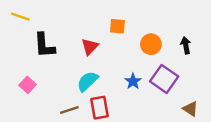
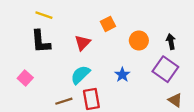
yellow line: (20, 17) -> (44, 15), moved
orange square: (117, 26) -> (108, 24), turned -32
purple square: (164, 79) -> (165, 69), moved

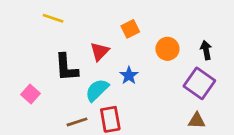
black L-shape: (41, 42) -> (66, 67), moved
blue star: (122, 75) -> (129, 75), moved
brown triangle: (175, 100) -> (197, 121), moved, turned -32

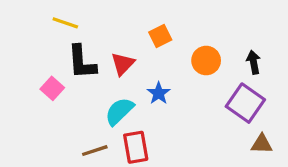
black L-shape: (66, 67) -> (82, 62), moved
pink square: (30, 94) -> (52, 88), moved
brown triangle: (197, 121) -> (262, 144), moved

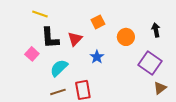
black arrow: (254, 62) -> (156, 30), moved
cyan semicircle: (119, 111) -> (59, 68), moved
brown triangle: (262, 144) -> (160, 88), turned -40

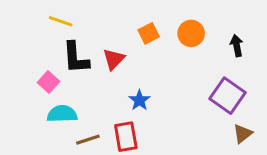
orange circle: (126, 37) -> (191, 33), moved
blue star: (97, 57) -> (139, 100), moved
cyan semicircle: (59, 68) -> (62, 114), moved, turned 42

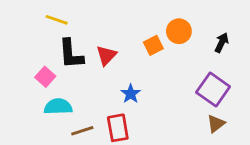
orange square: (149, 33) -> (153, 45), moved
black arrow: (237, 46) -> (222, 43), turned 36
brown triangle: (243, 134) -> (216, 124), moved

